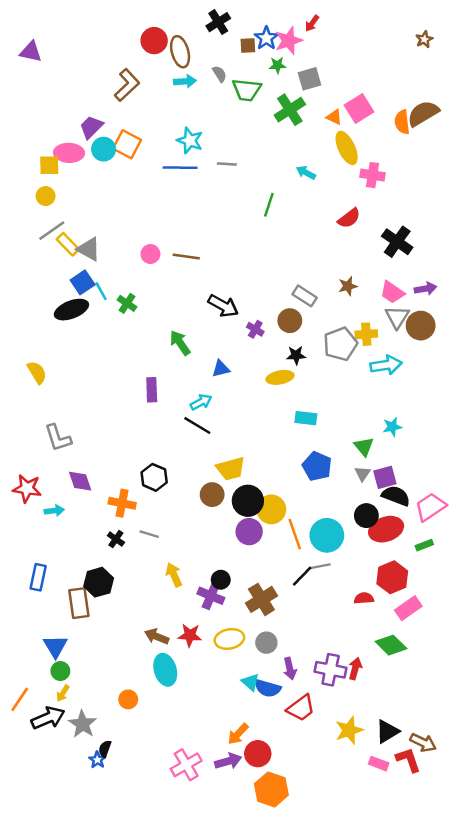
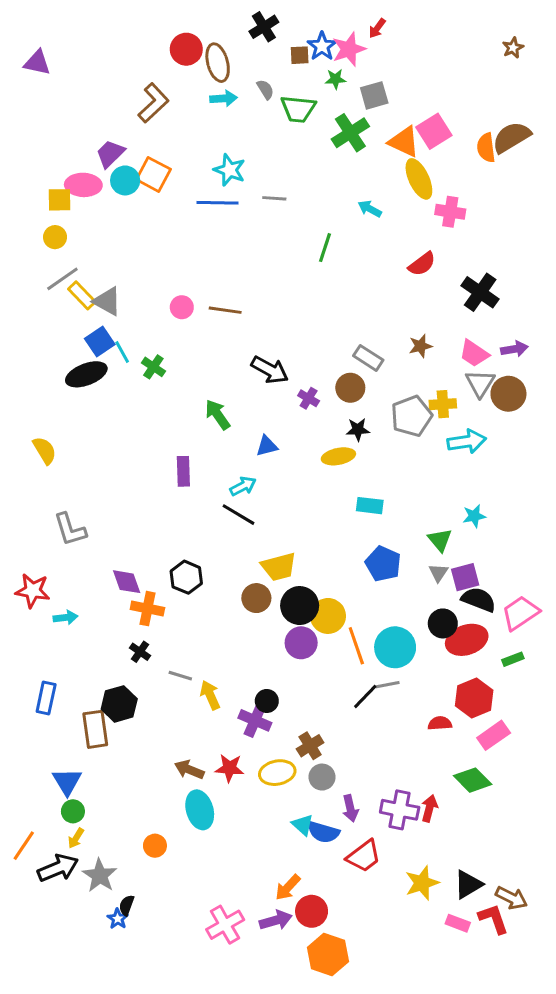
orange triangle: (334, 117) -> (404, 142), size x1.6
purple diamond: (80, 481) -> (127, 582), moved
gray line: (149, 534) -> (180, 676), moved
brown cross: (261, 599) -> (310, 746), moved, size x0.7

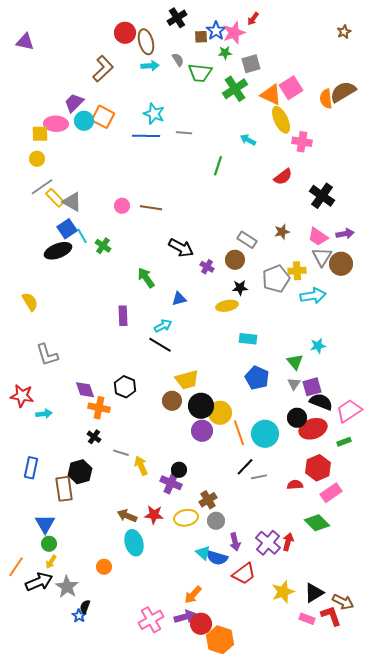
gray line: (388, 685) -> (259, 477), moved
purple cross: (400, 810) -> (268, 543), turned 30
red circle: (312, 911) -> (201, 624), moved

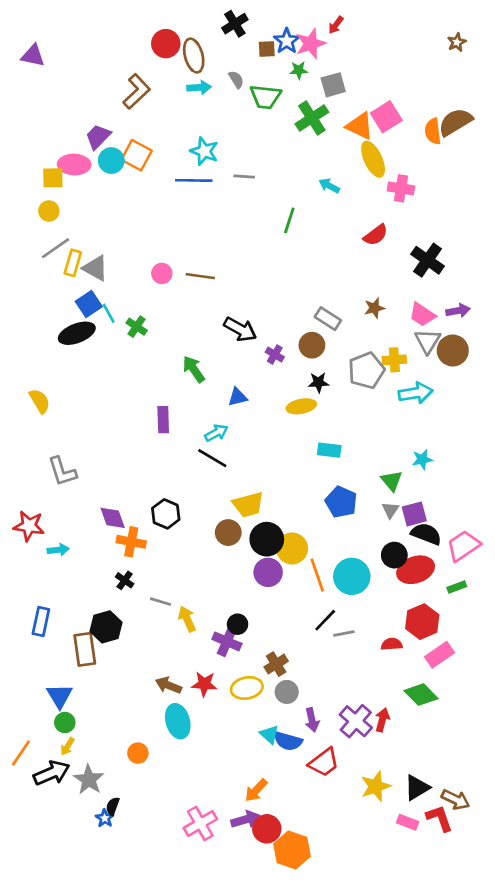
yellow rectangle: (55, 198) -> (73, 263), turned 60

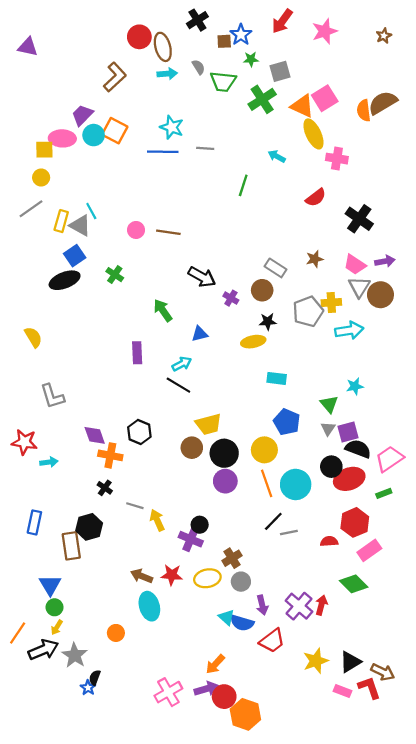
red arrow: (336, 25) -> (282, 21), size x1.6
pink star: (311, 44) -> (325, 31), moved
gray line: (56, 248) -> (31, 209), moved
cyan line: (109, 313) -> (91, 211), moved
yellow circle: (292, 548) -> (264, 450), moved

